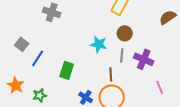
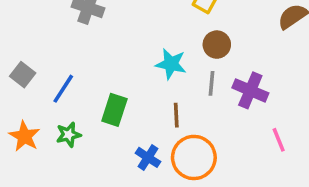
gray square: (22, 44) -> (23, 75), moved
brown line: (111, 74) -> (176, 115), moved
green star: (40, 95) -> (69, 135), moved

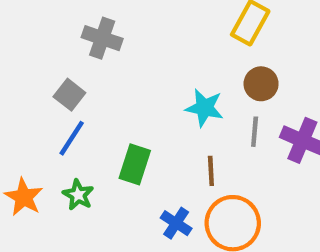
gray square: (23, 75) -> (69, 95), moved
green star: (69, 135) -> (78, 195), turned -30

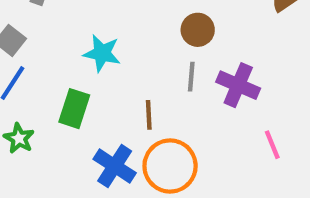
cyan star: (204, 108) -> (102, 53), moved
blue cross: (176, 223) -> (115, 166), size x1.4

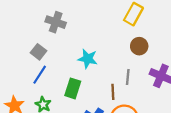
gray line: (191, 77) -> (128, 77), moved

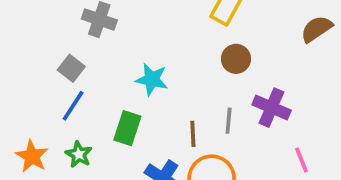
gray line: (128, 77) -> (229, 121), moved

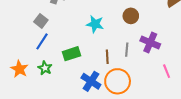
cyan star: (152, 79) -> (95, 24), moved
green rectangle: (127, 128) -> (72, 54), turned 54

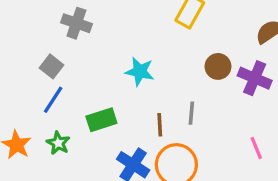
brown circle: (131, 16) -> (218, 66), moved
purple cross: (150, 42) -> (255, 78), moved

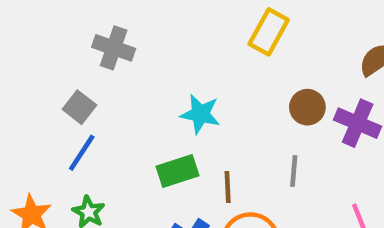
gray line: (191, 113) -> (294, 171), moved
green rectangle: (101, 120) -> (177, 171), moved

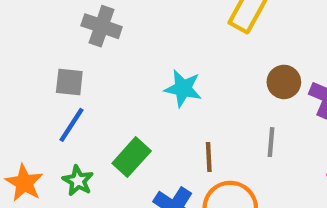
gray square: (79, 107) -> (69, 82), turned -32
green rectangle: (177, 171) -> (132, 157), moved, turned -30

